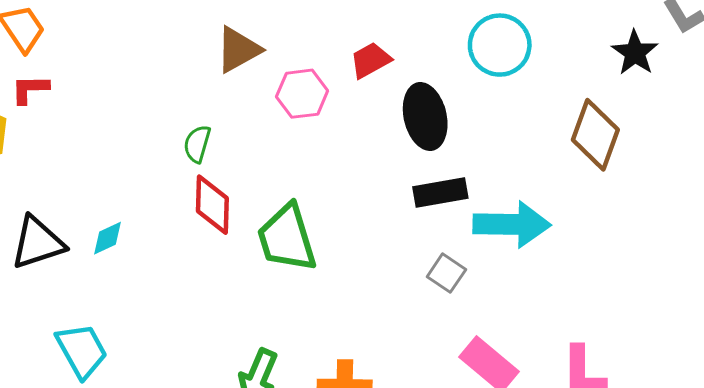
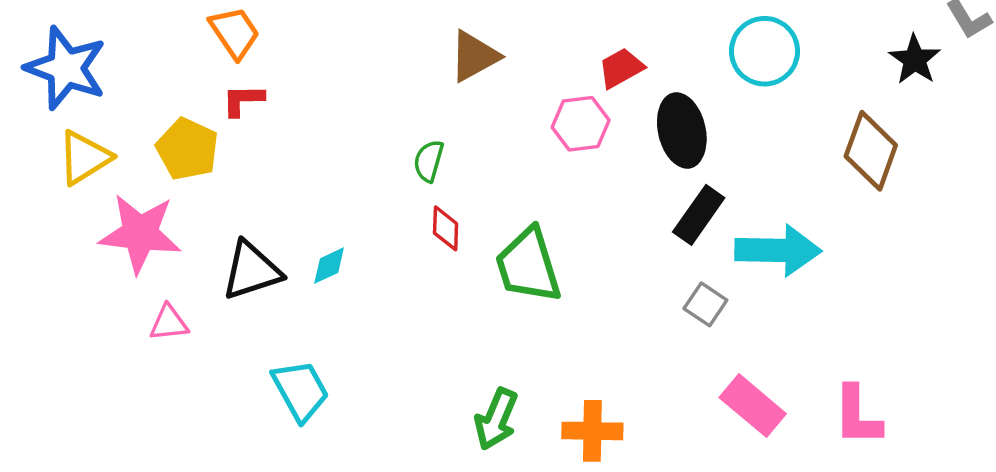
pink hexagon: (302, 94) -> (581, 124), moved
black rectangle: (440, 192) -> (699, 215), turned -45
red diamond: (212, 205) -> (446, 228), size x0.7

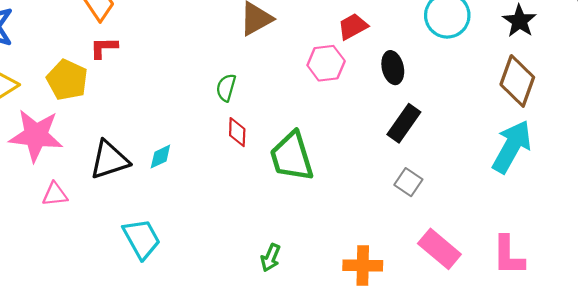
black star: (915, 60) -> (520, 21), moved
black ellipse: (682, 131) -> (393, 68), size x0.7
cyan arrow: (778, 250) -> (512, 147), moved, turned -62
green arrow: (496, 419) -> (271, 258), size x0.7
orange cross: (592, 431) -> (363, 265), moved

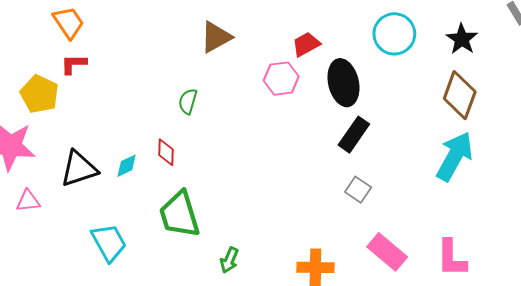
black ellipse: (393, 68) -> (343, 83), size x1.5
red diamond: (237, 132) -> (166, 152), moved
green trapezoid: (292, 157) -> (180, 214), moved

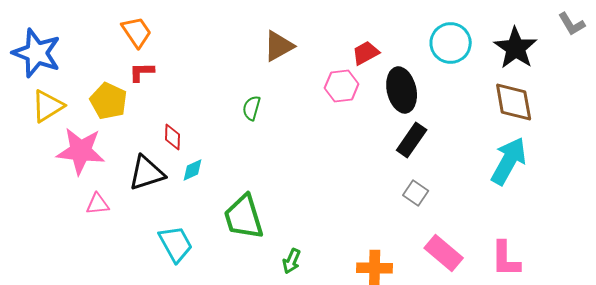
black star: (462, 39) -> (516, 48), size x1.4
brown diamond: (460, 95) -> (514, 102), turned -30
red diamond: (166, 152) -> (173, 137), moved

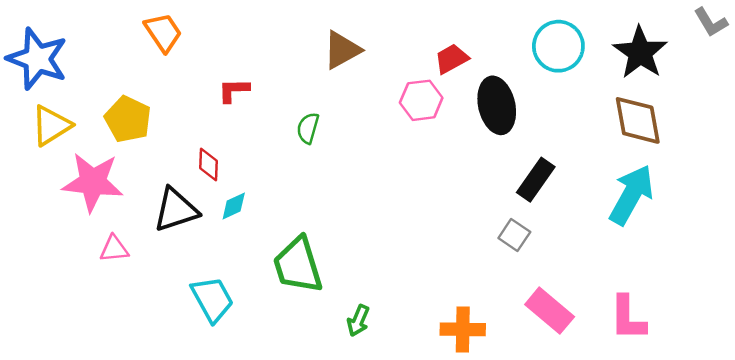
red L-shape: (142, 72) -> (234, 90), moved
black rectangle: (412, 140) -> (536, 180), moved

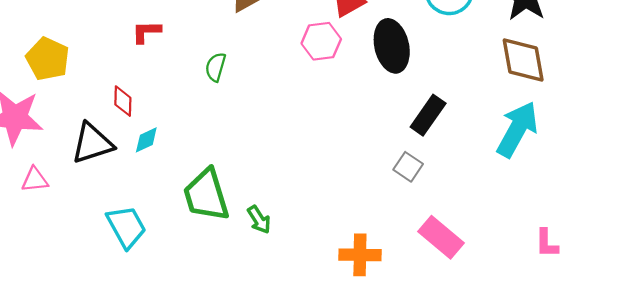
pink L-shape: (628, 318) -> (547, 243), moved, size x0.7
green arrow: (358, 321) -> (259, 220), moved, turned -56

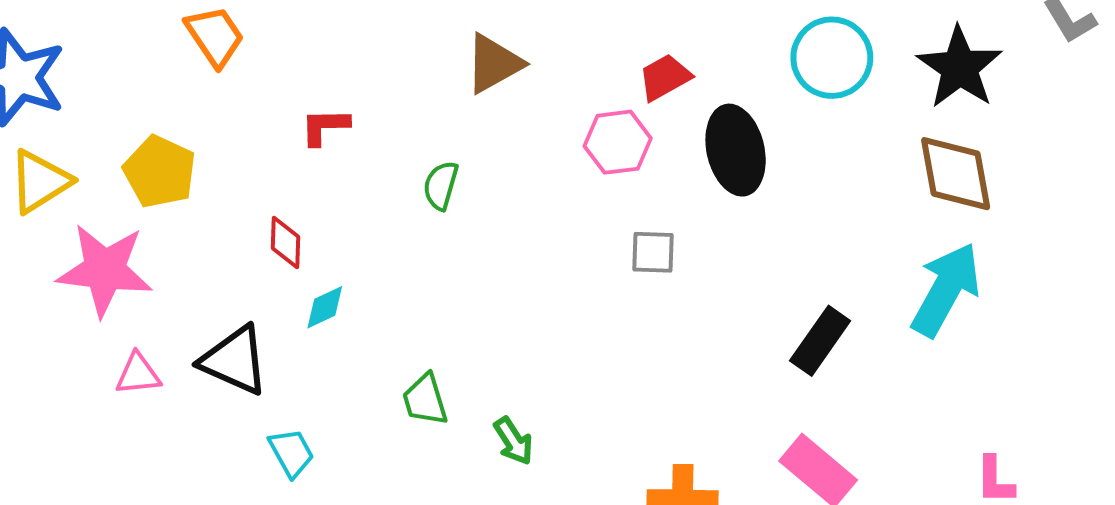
black rectangle: (428, 115) -> (820, 341), moved
black triangle: (92, 143) -> (234, 360), moved, turned 42
gray square: (408, 167) -> (653, 252), moved, turned -32
green trapezoid: (206, 195) -> (425, 400), size x0.6
cyan trapezoid: (126, 227) -> (291, 453), size x0.7

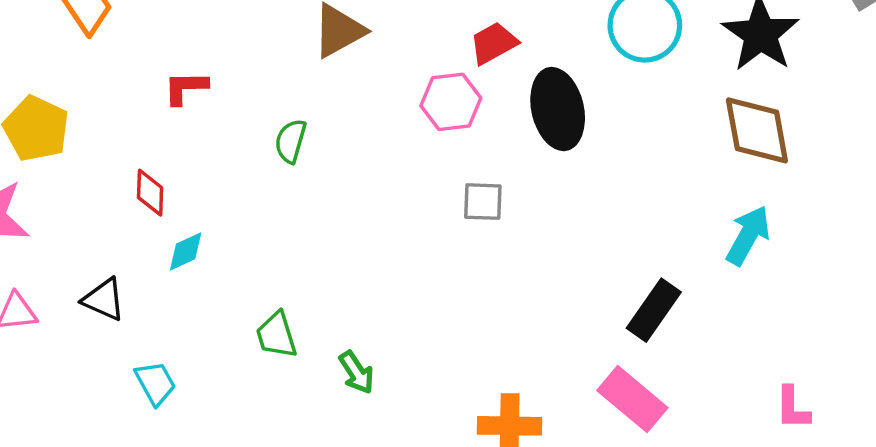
cyan arrow: (946, 290) -> (748, 235), size x0.7
black rectangle: (820, 341) -> (654, 310), moved
black triangle: (234, 360) -> (104, 299), size x0.7

